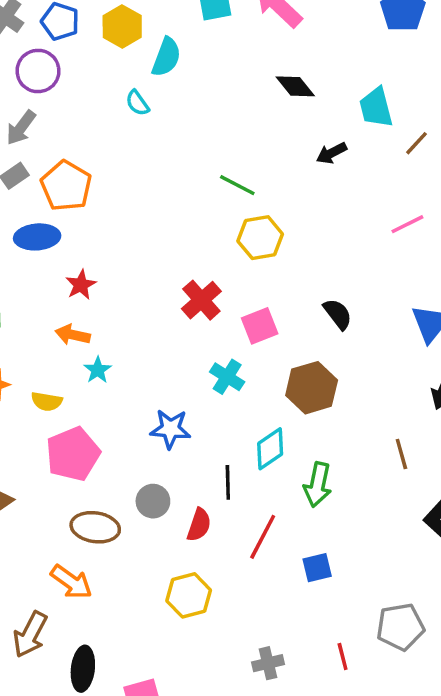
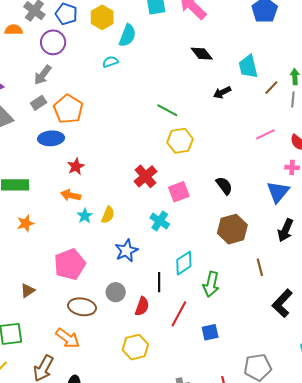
cyan semicircle: (137, 103) -> (110, 62), turned 105
brown hexagon: (312, 388) -> (232, 229), moved
yellow semicircle: (47, 401) -> (108, 215), moved, turned -78
blue star: (170, 429) -> (126, 251), turned -30

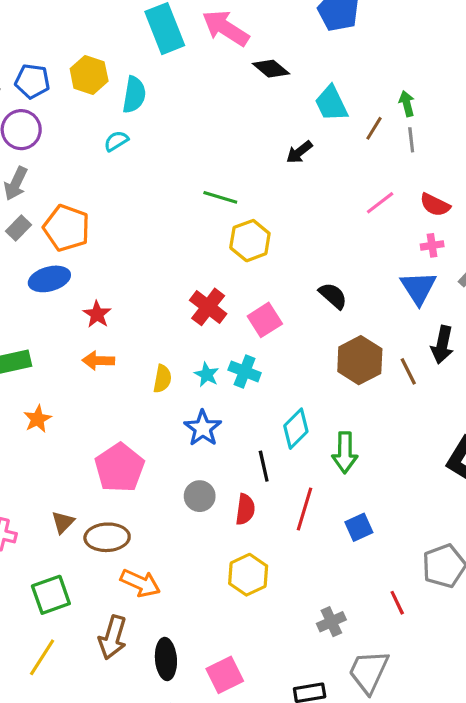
black diamond: (202, 54) -> (271, 69), moved
cyan star: (85, 216) -> (207, 375), moved
brown line: (260, 267) -> (408, 371), moved
brown ellipse: (82, 307) -> (107, 537), moved

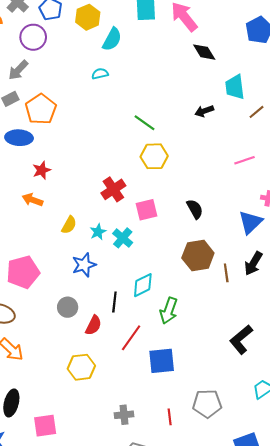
cyan semicircle: (116, 141) -> (100, 74), moved
blue square: (359, 527) -> (162, 361), size x1.5

